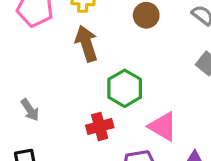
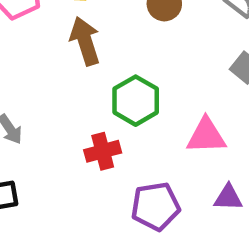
pink triangle: (163, 126) -> (206, 136), moved, turned -32

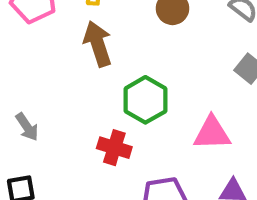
red cross: (103, 151) -> (114, 148), turned 32

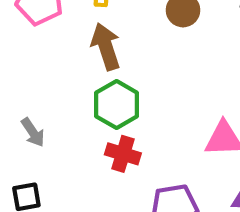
green hexagon: (145, 100) -> (117, 104), moved

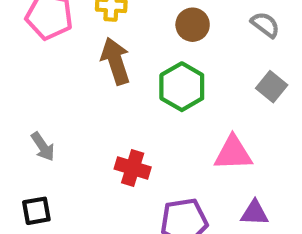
green hexagon: (117, 104) -> (182, 87), moved

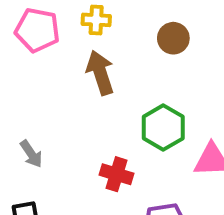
green hexagon: (182, 87) -> (163, 128), moved

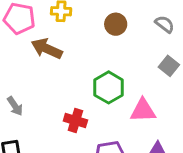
brown arrow: (100, 73) -> (47, 49), moved, turned -48

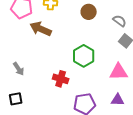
gray semicircle: (165, 24) -> (120, 21), moved
pink triangle: (143, 110) -> (119, 72), moved

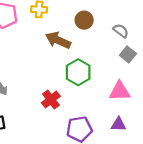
brown arrow: (41, 29) -> (58, 40), moved
red cross: (61, 79) -> (51, 99), turned 35

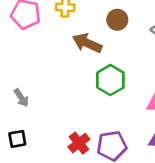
red cross: (51, 99) -> (79, 143), moved

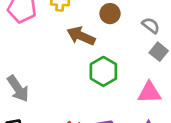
gray arrow: (21, 98) -> (18, 89), size x1.5

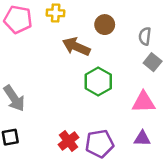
gray semicircle: (151, 25) -> (145, 36), turned -120

